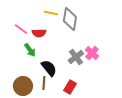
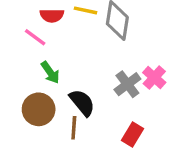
red semicircle: (39, 33) -> (52, 15), moved
brown circle: (23, 86) -> (39, 109), moved
red rectangle: (70, 87) -> (132, 134), moved

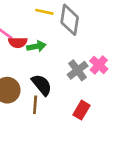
red semicircle: (52, 15) -> (18, 42), moved
green arrow: (50, 72) -> (36, 46), moved, turned -66

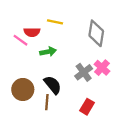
gray diamond: (70, 20) -> (96, 33), moved
red semicircle: (18, 42) -> (32, 32), moved

